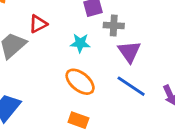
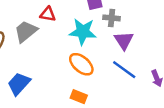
red triangle: (38, 24) -> (48, 14), turned 35
cyan star: (80, 43) -> (83, 32), size x1.6

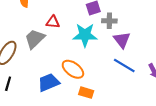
orange ellipse: (81, 64) -> (73, 69), moved
blue trapezoid: (19, 84) -> (49, 82), moved, turned 30

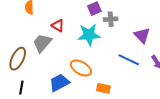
red triangle: (53, 22) -> (58, 26), turned 32
purple triangle: (122, 40) -> (142, 35), moved
orange rectangle: (86, 93) -> (103, 88), moved

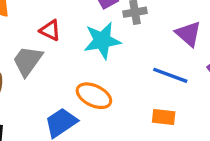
orange rectangle: (103, 88) -> (164, 117), moved

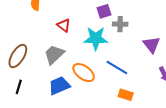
gray trapezoid: (28, 61) -> (54, 54), moved
blue line: (170, 75) -> (117, 68), moved

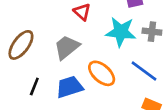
gray cross: (120, 24) -> (152, 32), moved
black line: (19, 87) -> (34, 86), moved

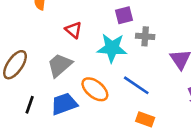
gray cross: (152, 32) -> (145, 36), moved

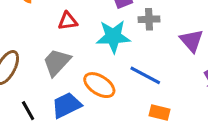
red triangle: (73, 30) -> (68, 21), turned -42
black line: (30, 105) -> (28, 111), turned -42

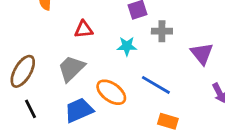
cyan star: (113, 37) -> (127, 46), size x0.6
black line: (28, 111) -> (31, 109), moved

